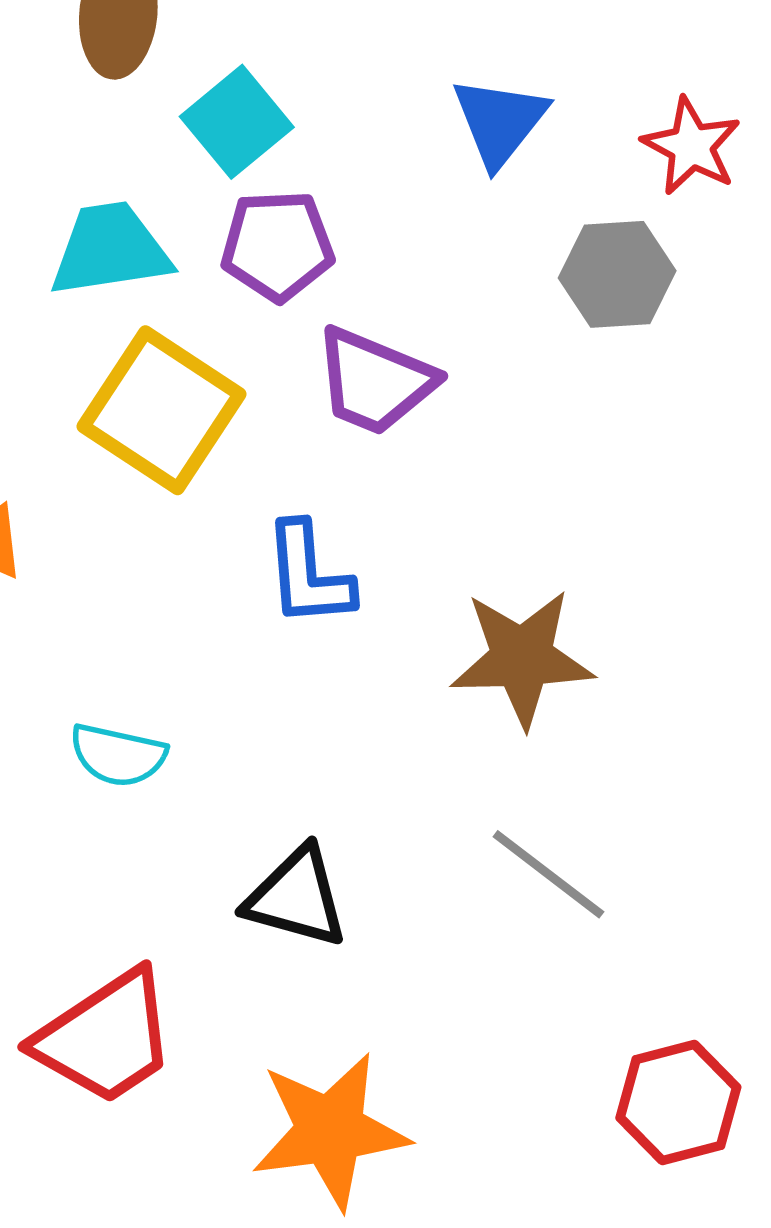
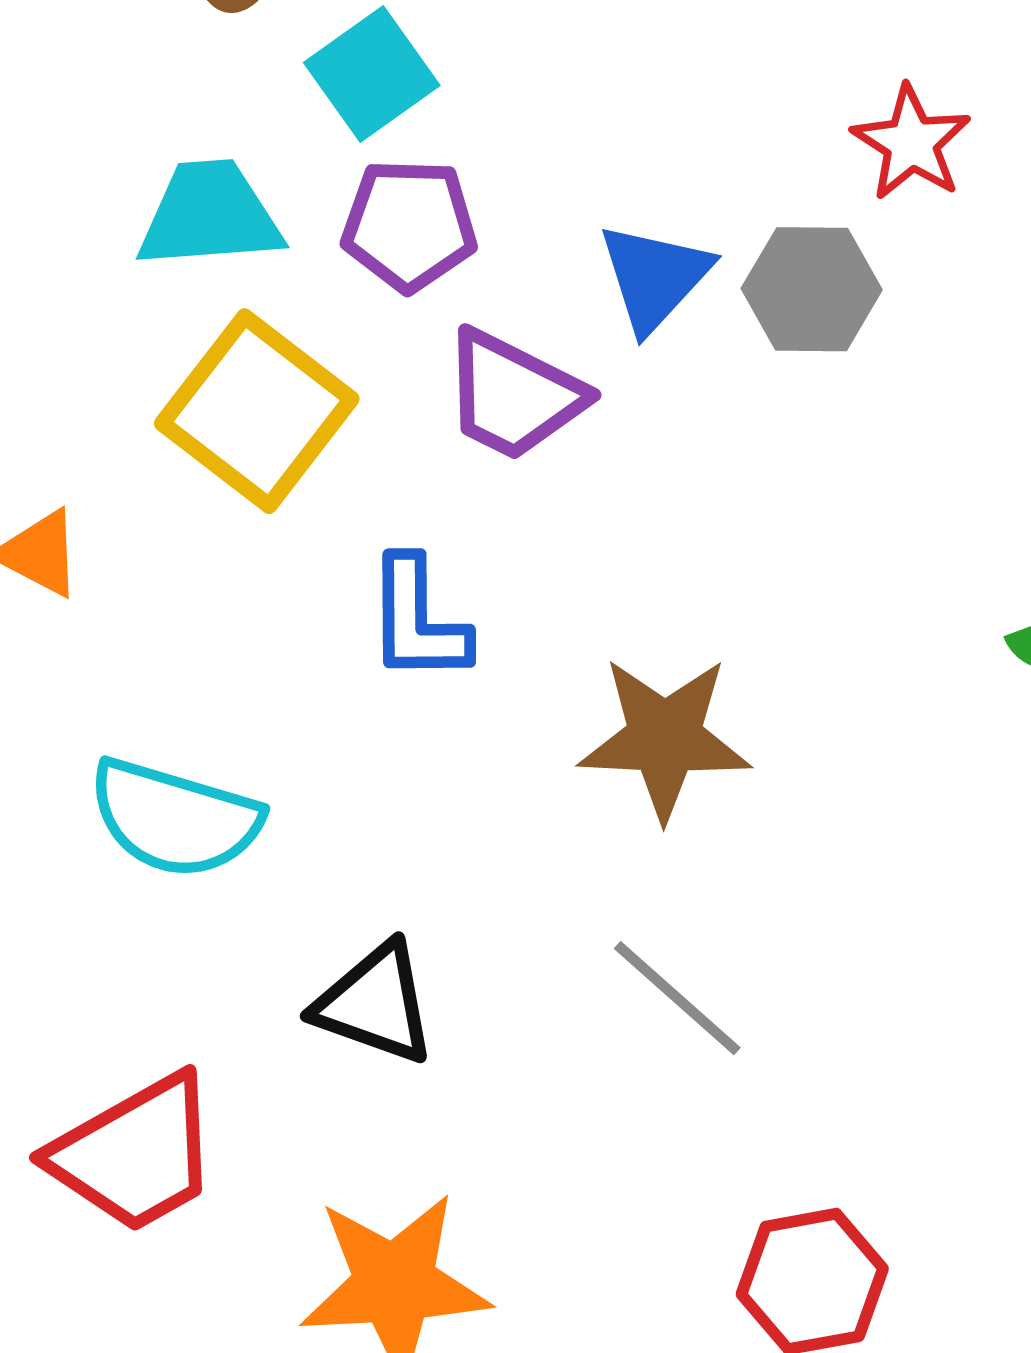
blue triangle: (500, 122) -> (654, 277), moved
cyan semicircle: (118, 755) -> (175, 818), size x1.5

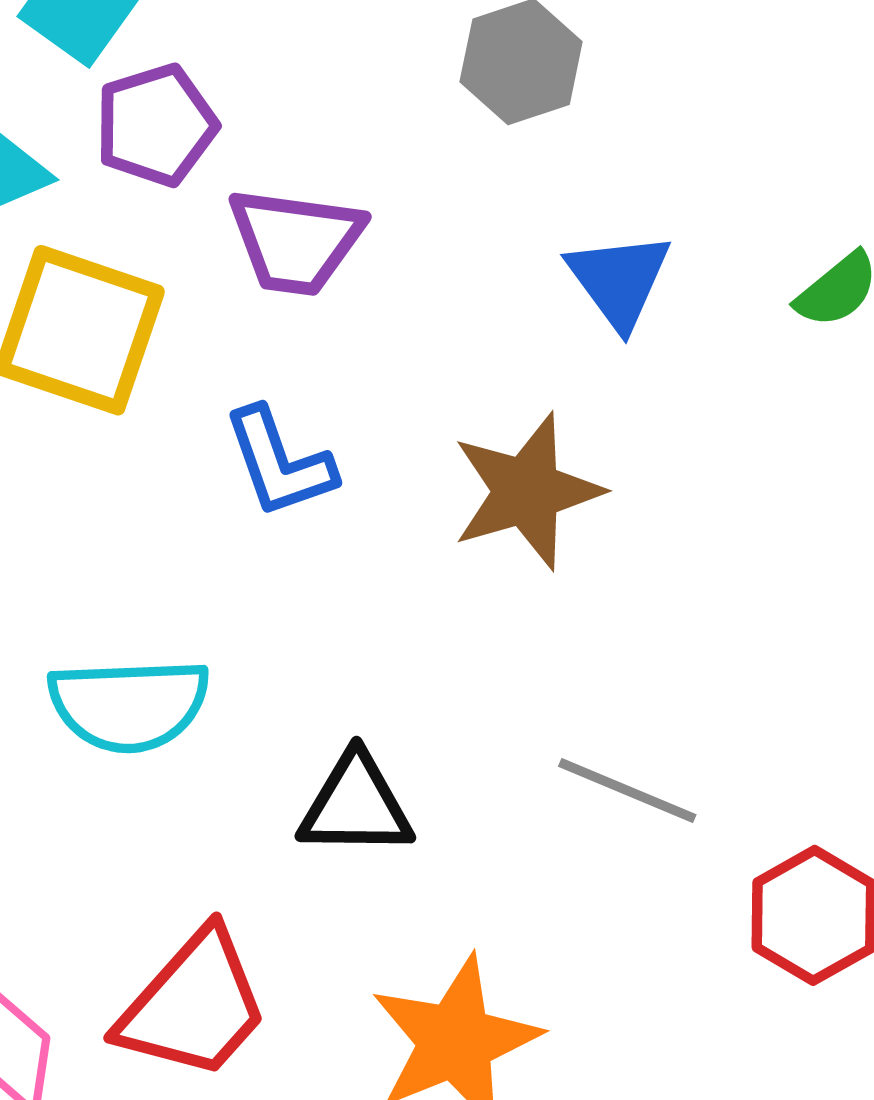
blue triangle: (654, 277) -> (619, 280), moved
gray line: (677, 998) -> (627, 791), moved

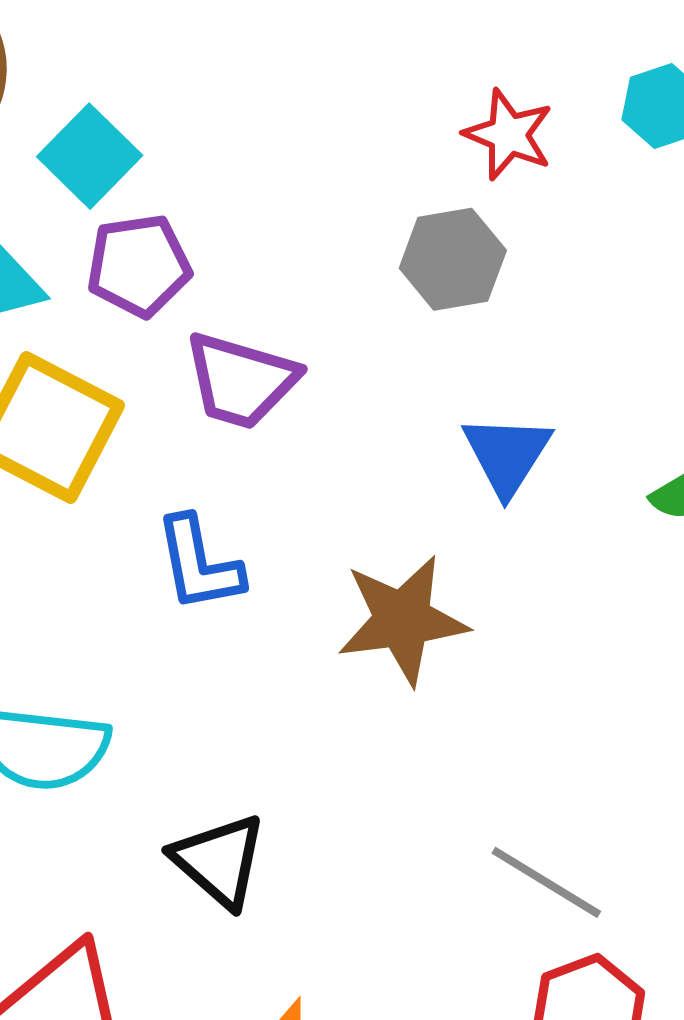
gray line: (627, 791) -> (546, 882), moved
black triangle: (356, 805) -> (219, 861), turned 32

